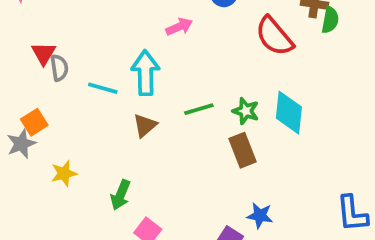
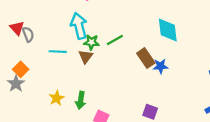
cyan line: (103, 88) -> (58, 52), moved
green star: (246, 111) -> (91, 42), moved
yellow star: (64, 173) -> (57, 98), moved
blue star: (260, 216) -> (161, 66), moved

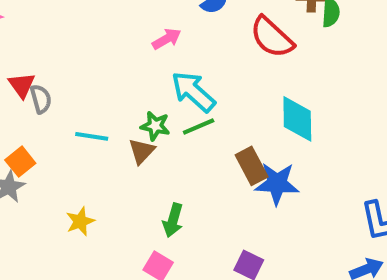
cyan arrow: (79, 26) -> (193, 92), moved, turned -40
blue star: (161, 66) -> (277, 184), size x1.5
green arrow: (81, 100) -> (173, 220), moved

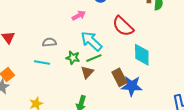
red semicircle: (272, 37) -> (123, 26), moved
gray semicircle: (41, 99) -> (49, 42), moved, turned -80
brown triangle: (142, 151) -> (87, 72), moved

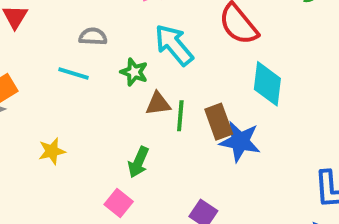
green line: (94, 58) -> (180, 116), moved, turned -70
brown triangle: (87, 72) -> (158, 104), turned 32

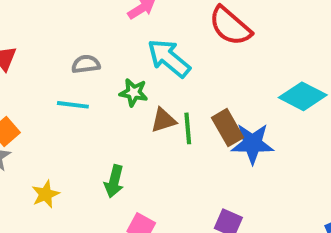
cyan diamond: (267, 84) -> (303, 96), moved, turned -60
yellow star: (52, 151) -> (45, 194), moved
green arrow: (138, 162) -> (114, 181), moved

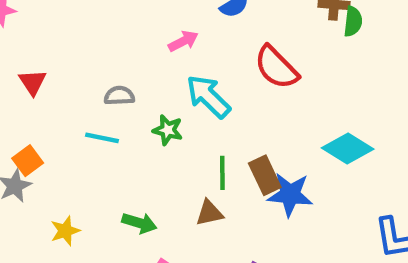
brown triangle: (163, 120) -> (209, 213), moved
green arrow: (114, 181) -> (139, 223), turned -92

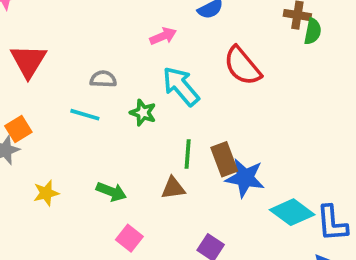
red triangle: (33, 82) -> (28, 61), size x1.5
cyan diamond: (348, 149) -> (292, 212), moved

